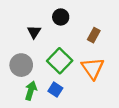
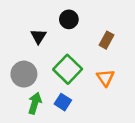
orange triangle: (93, 68) -> (105, 78), size x0.7

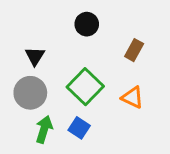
black triangle: (38, 36) -> (35, 56), moved
orange triangle: (105, 78) -> (132, 97), turned -30

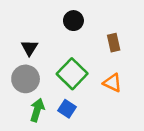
brown rectangle: (134, 50) -> (114, 43), turned -42

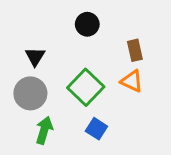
orange triangle: (112, 83) -> (132, 81), moved
blue square: (67, 109) -> (96, 129), moved

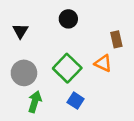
brown rectangle: (135, 50) -> (116, 39), moved
black triangle: (35, 57) -> (20, 31), moved

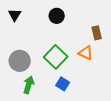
black triangle: (20, 31) -> (15, 15), moved

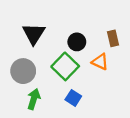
black triangle: (15, 15) -> (34, 34), moved, size x1.5
black circle: (57, 16) -> (77, 42), moved

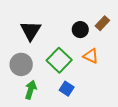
brown rectangle: (113, 38) -> (102, 23), moved, turned 56
black circle: (77, 42) -> (80, 30), moved

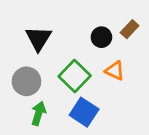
blue square: (67, 89) -> (84, 112), size x1.5

